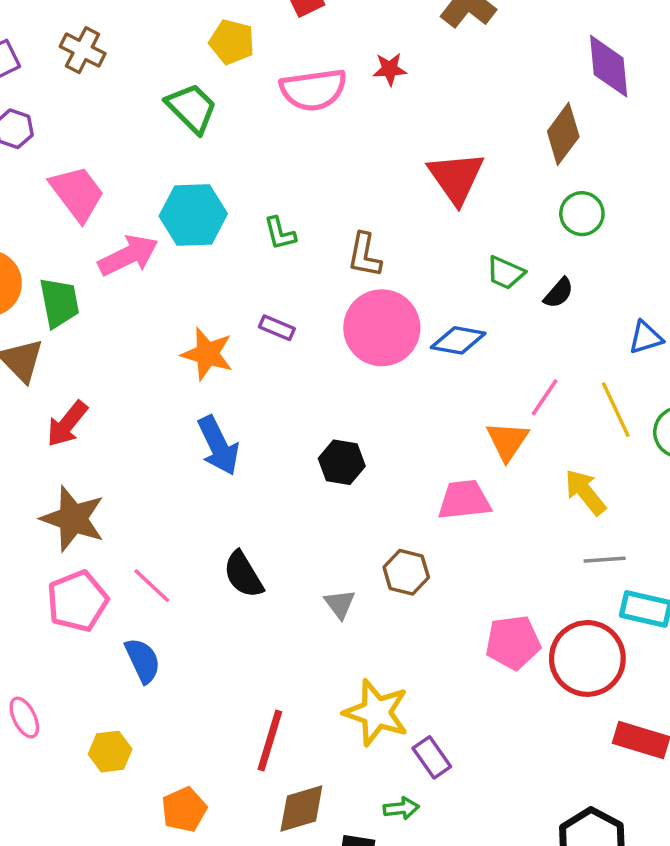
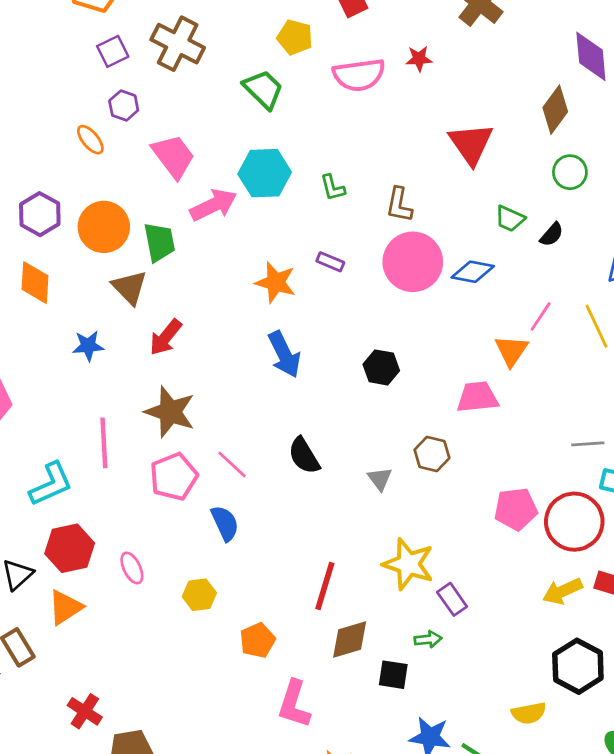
brown cross: (83, 50) -> (178, 44), size x1.5
yellow arrow: (585, 492) -> (562, 591), moved, turned -75

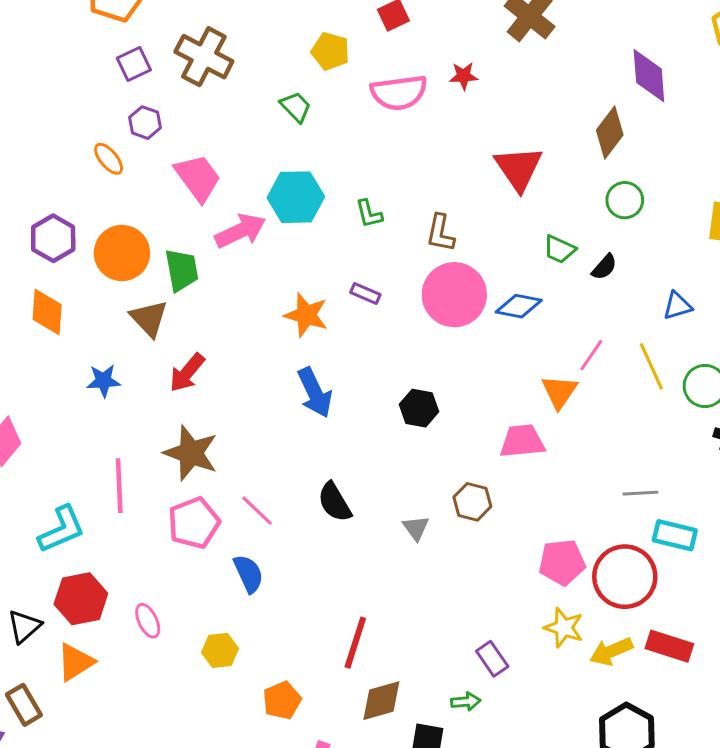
green trapezoid: (263, 89) -> (296, 107), size x0.7
yellow star: (408, 564) -> (564, 628), moved, size x0.7

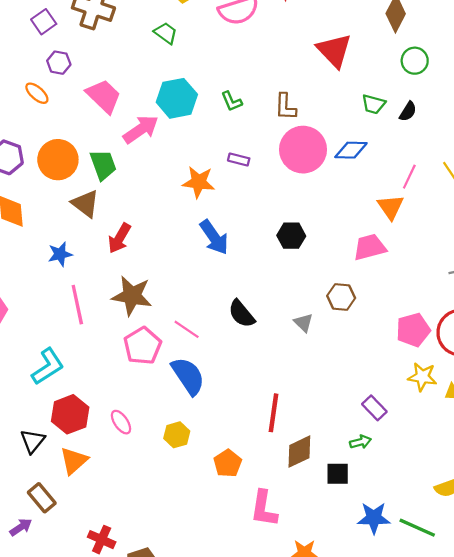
pink line: (119, 486) -> (77, 305), moved
blue semicircle: (248, 574) -> (188, 376), size x1.4

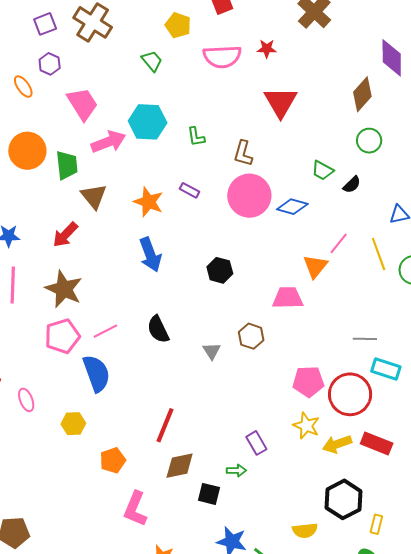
red triangle: (334, 51) -> (281, 102), moved
brown triangle: (85, 204) -> (94, 196), moved
pink line: (187, 329) -> (105, 331), turned -75

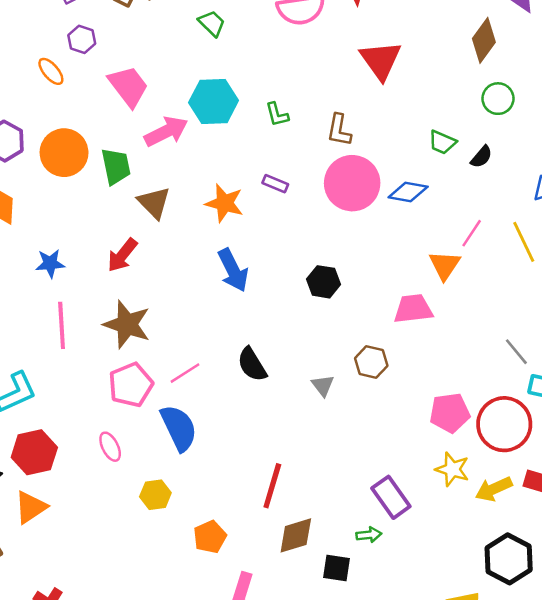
gray line: (365, 339) -> (516, 352), turned 55
pink ellipse: (26, 400) -> (110, 447), moved
purple rectangle: (256, 443) -> (391, 497), size x1.4

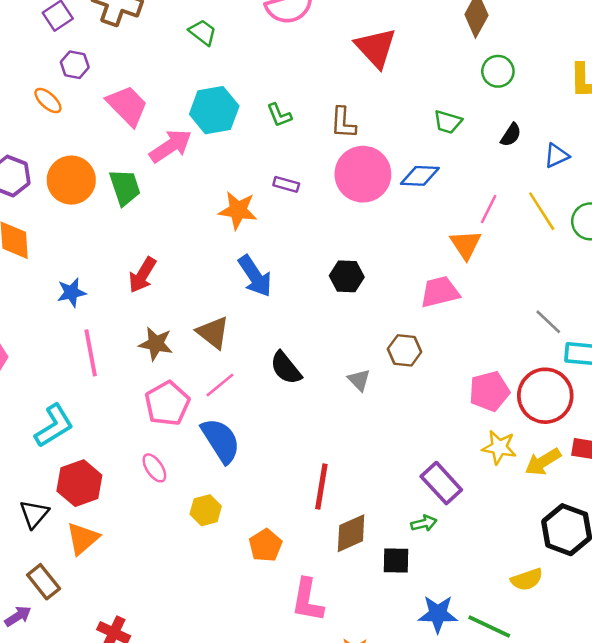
black semicircle: (481, 157) -> (511, 135), moved
brown triangle: (154, 203) -> (213, 333), moved
brown star: (127, 324) -> (156, 344), size x0.7

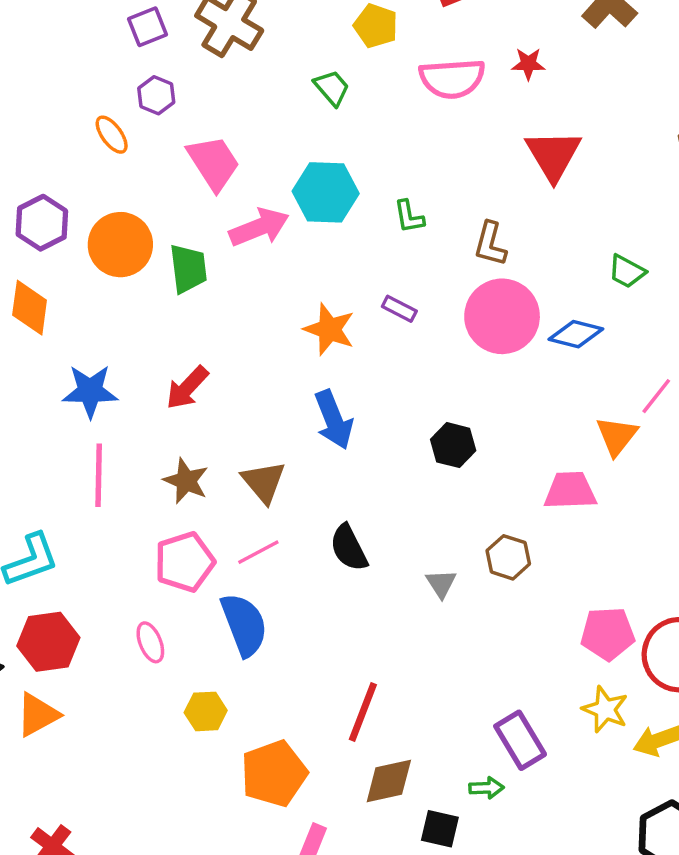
blue star: (71, 292) -> (90, 391), size x1.4
orange pentagon: (265, 545) -> (274, 774), size x1.5

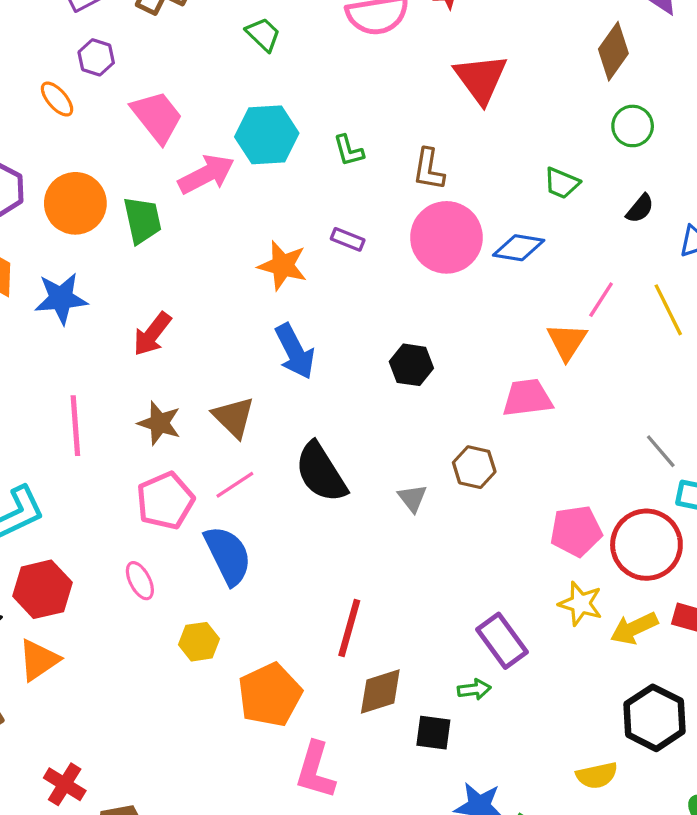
blue star: (90, 391) -> (61, 298), moved
black semicircle: (349, 548) -> (321, 472), size x1.4

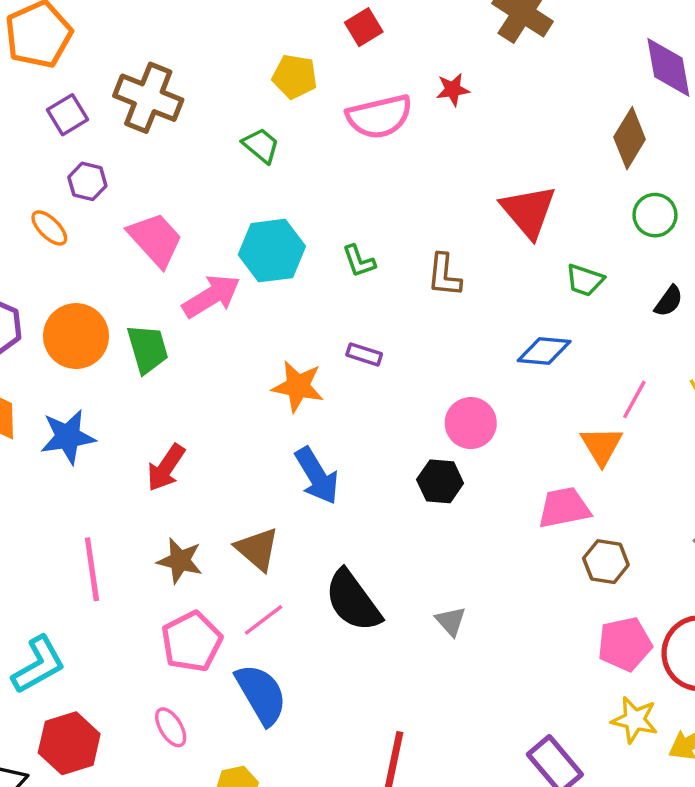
red triangle: (481, 79) -> (528, 211), moved
pink circle: (446, 237) -> (471, 423), moved, size x0.7
brown hexagon: (474, 467) -> (606, 562), moved

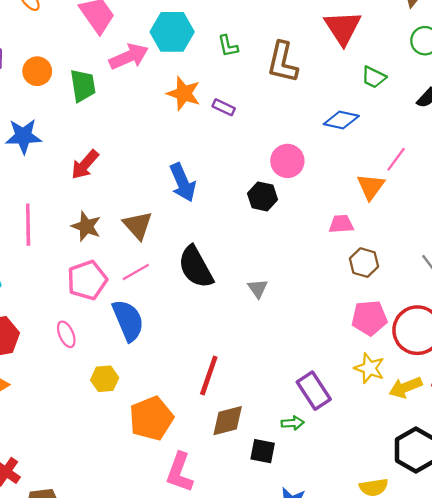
brown L-shape: (444, 275) -> (282, 62), size x1.4
orange circle: (76, 336) -> (37, 71), size x0.7
orange star: (298, 386) -> (184, 93), moved
pink trapezoid: (564, 508) -> (341, 224), size x0.7

